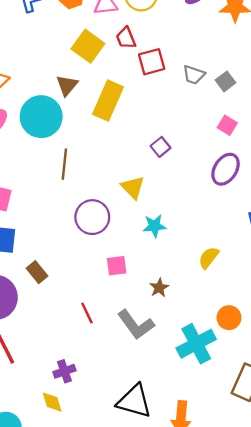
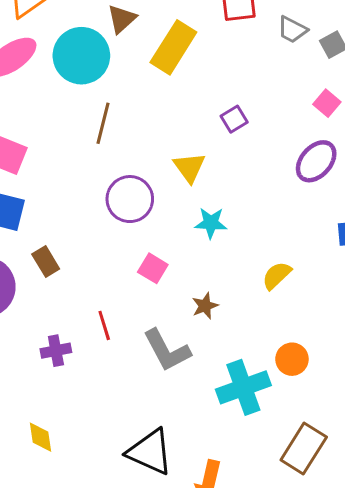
pink square: (117, 266) -> (153, 268), turned 30
purple cross: (64, 371) -> (56, 351), moved

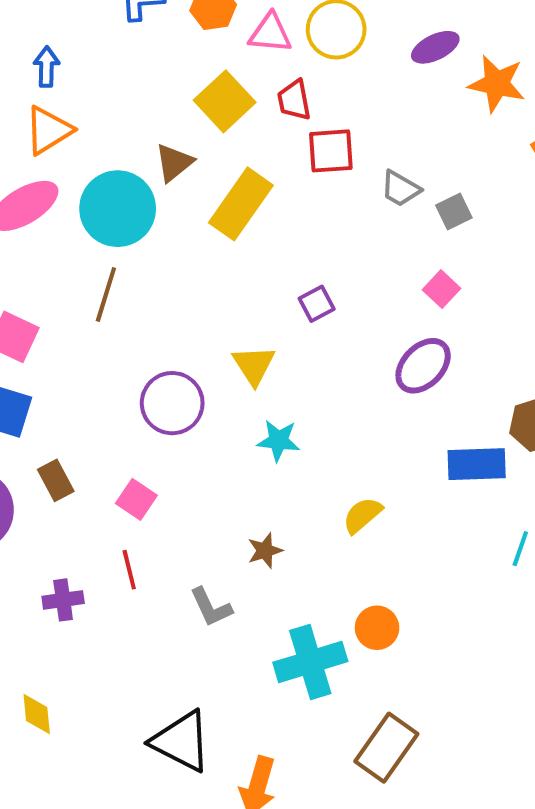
brown line: (103, 123) -> (106, 295), moved
pink square: (153, 268) -> (136, 499), moved
gray L-shape: (167, 350) -> (211, 607), size x0.7

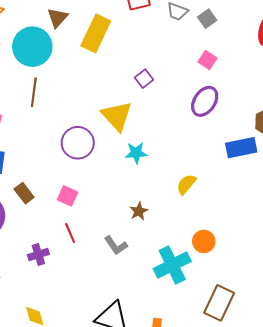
yellow triangle: (254, 365) -> (117, 116), size x1.4

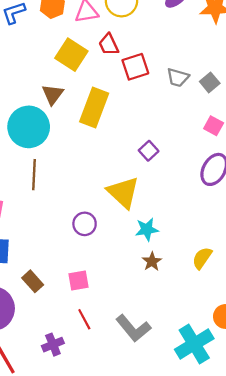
purple circle: (78, 143) -> (85, 224), size x0.7
pink square: (68, 196) -> (79, 281), turned -30
brown star: (139, 211) -> (152, 261), moved
gray L-shape: (116, 245) -> (133, 328), size x1.4

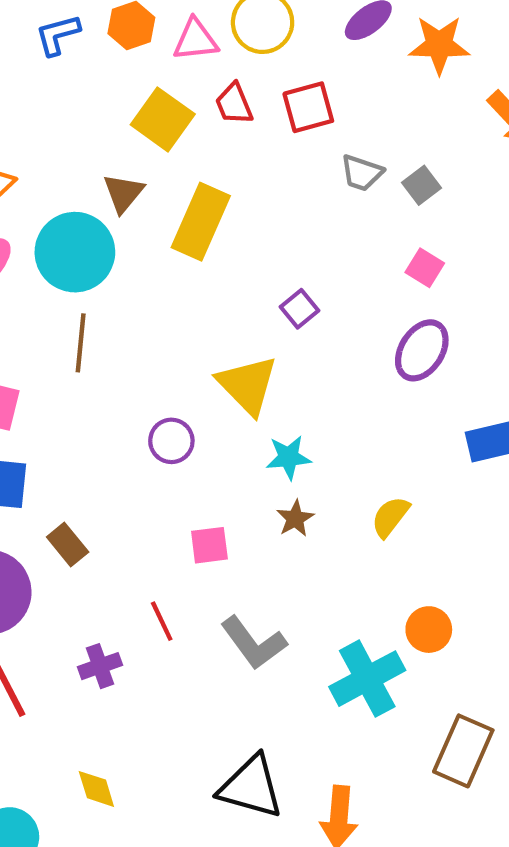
red square: (135, 67) -> (308, 107), moved
pink square: (79, 281) -> (209, 545), moved

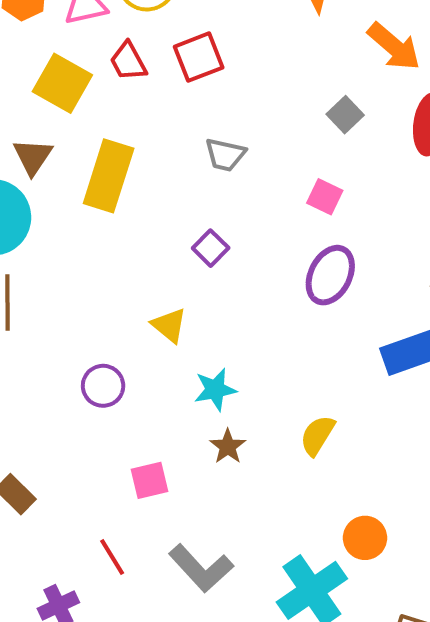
gray trapezoid: (362, 173) -> (225, 155), moved
gray square: (422, 185) -> (345, 115), moved
yellow triangle: (247, 385) -> (169, 325), size x0.6

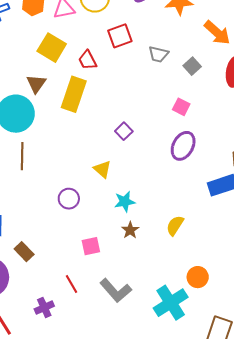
red trapezoid: (128, 61) -> (88, 60), moved
gray trapezoid: (225, 155) -> (158, 54), moved

